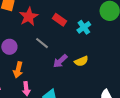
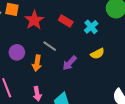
yellow semicircle: (81, 61) -> (97, 54), moved
orange arrow: (18, 70) -> (37, 63), moved

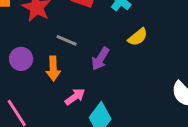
pink arrow: (37, 94) -> (75, 97), moved, turned -104

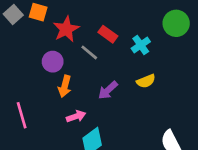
gray line: (67, 40) -> (89, 52), moved
purple circle: (21, 59) -> (53, 62), moved

